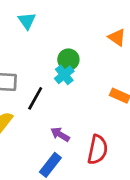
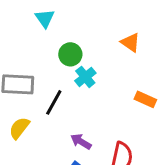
orange triangle: (117, 37) -> (130, 42), moved
green circle: (68, 60) -> (70, 54), moved

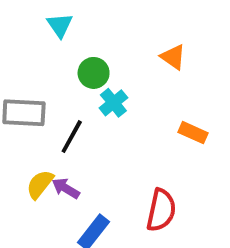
yellow semicircle: (19, 128) -> (40, 184), moved
purple arrow: (81, 141) -> (66, 188), moved

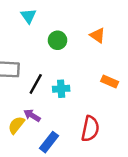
green circle: (94, 73) -> (58, 40), moved
cyan cross: (113, 103) -> (61, 89), moved, turned 35
yellow semicircle: (40, 184) -> (16, 125), moved

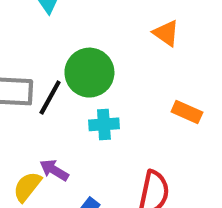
green circle: (58, 40) -> (89, 73), moved, size x1.5
black line: (36, 84) -> (50, 97), moved

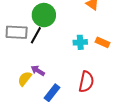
green circle: (89, 73) -> (44, 15), moved
cyan cross: (104, 124) -> (80, 42), moved

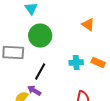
black line: (36, 35) -> (40, 72), moved

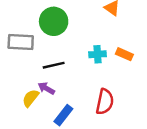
black line: (40, 72) -> (54, 65), turned 48

